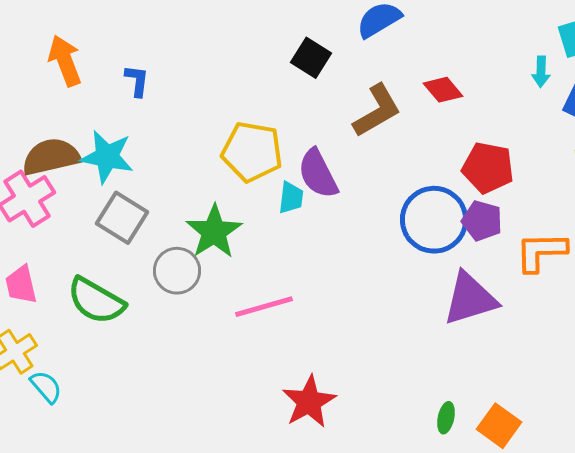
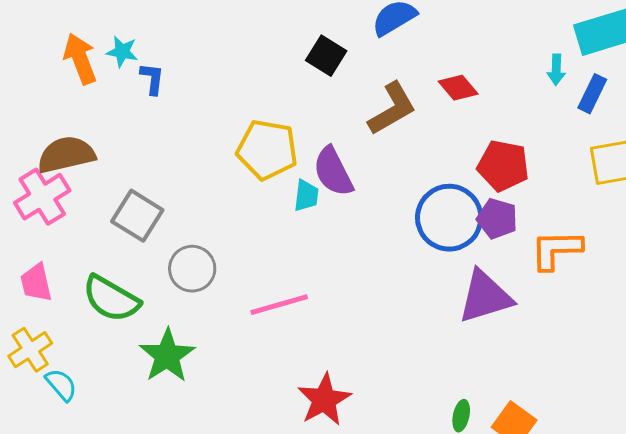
cyan star: (107, 157) -> (122, 52), moved, size x0.6
green star: (214, 232) -> (167, 356), moved

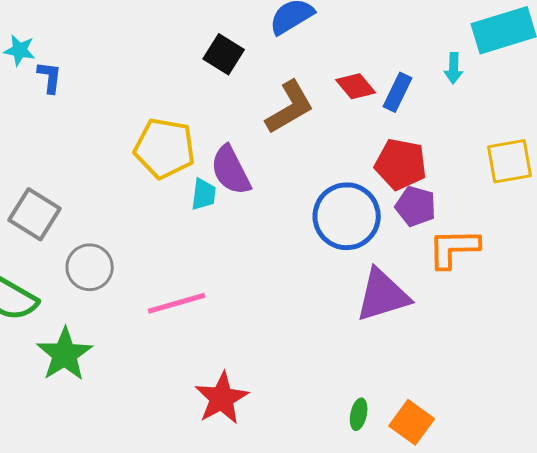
blue rectangle: (592, 94) -> (398, 92), moved
purple pentagon: (497, 219) -> (416, 206), moved

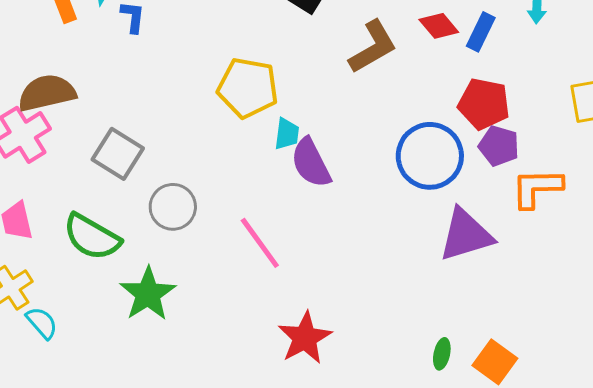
purple semicircle: (231, 170) -> (311, 163), moved
pink line: (177, 303) -> (260, 243), turned 70

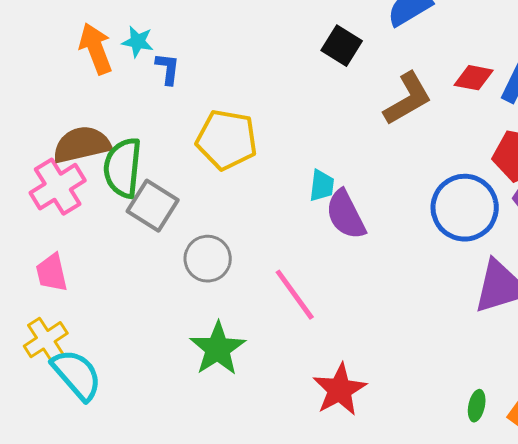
red diamond: (439, 26) -> (474, 78), turned -39
yellow pentagon: (248, 88) -> (227, 140), moved
green semicircle: (92, 237) -> (123, 168), moved, turned 66
green star: (148, 294) -> (218, 349), moved
cyan semicircle: (42, 323) -> (77, 375), size x1.6

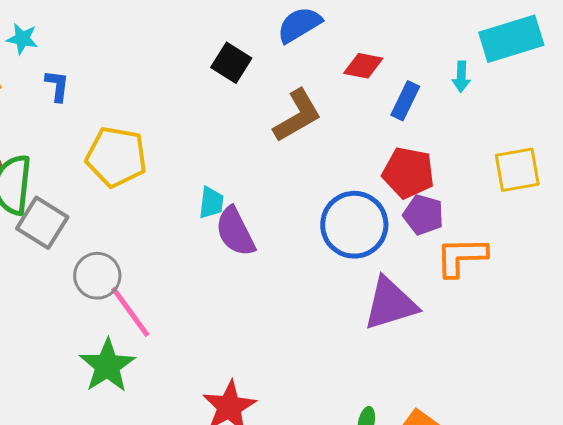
cyan star: (138, 42) -> (22, 39), moved
red diamond: (474, 78) -> (363, 66), moved
pink line: (295, 295) -> (130, 312), moved

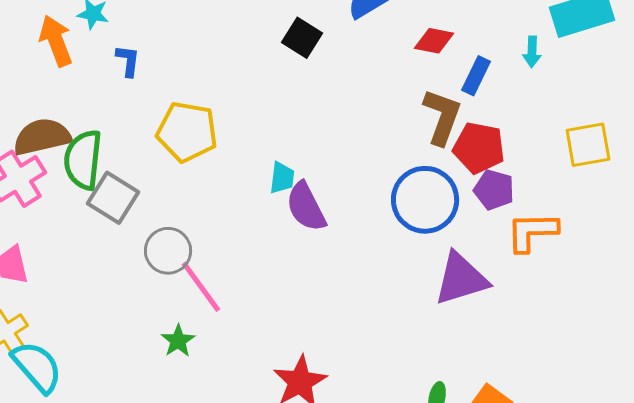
brown L-shape: (297, 116) -> (442, 117), moved, turned -40
green star: (107, 366) -> (178, 341), size x0.6

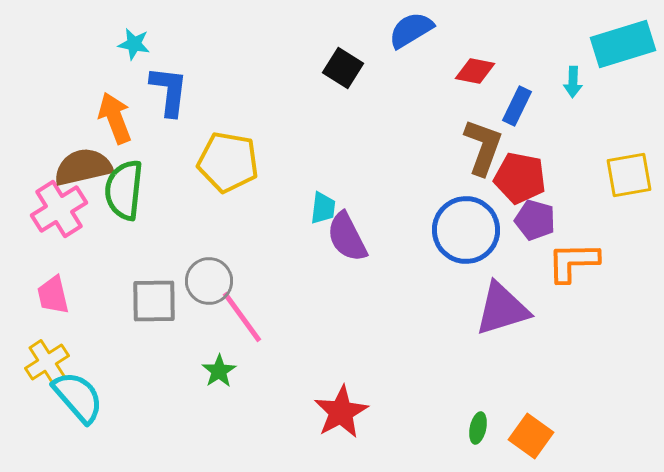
orange arrow: (56, 41) -> (115, 118), moved
blue L-shape: (128, 61) -> (169, 91), size x1.6
gray square: (113, 198) -> (154, 301), moved, turned -33

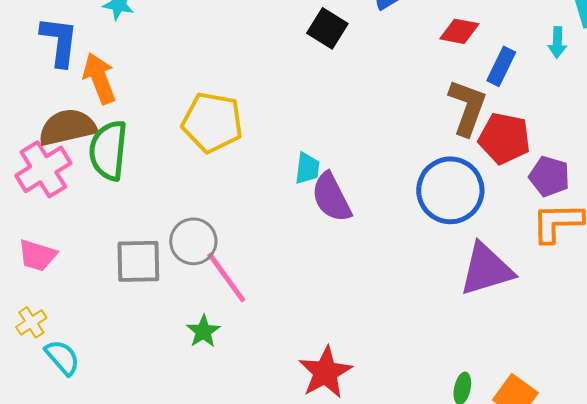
blue L-shape: (169, 91) -> (59, 41), moved
purple pentagon: (535, 220) -> (549, 176), moved
pink trapezoid: (53, 295) -> (37, 255), turned -60
yellow cross: (47, 362) -> (31, 322), size x0.7
cyan semicircle: (78, 397) -> (62, 357), size x0.7

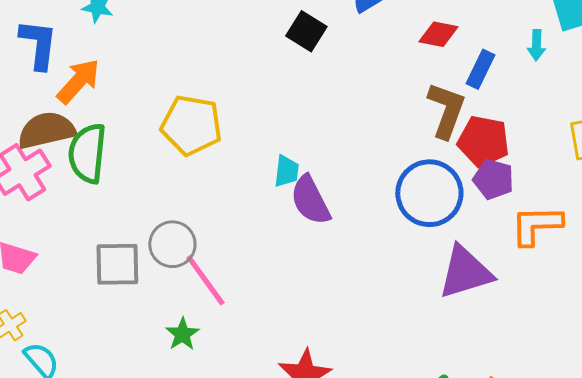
orange arrow: (99, 78) -> (78, 81), turned 63
purple pentagon: (549, 176) -> (493, 179), moved

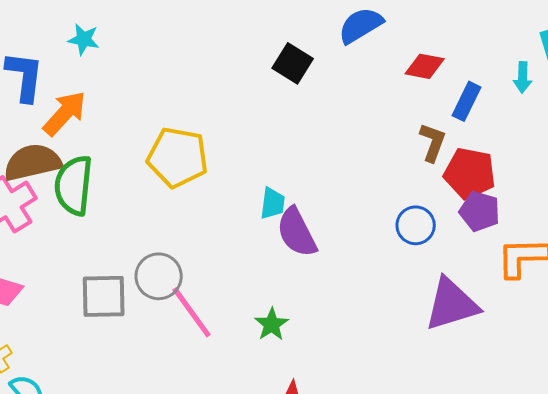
brown L-shape: (446, 110) -> (433, 142), size x0.7
blue circle: (429, 193) -> (416, 225), size x0.6
green star: (182, 334) -> (272, 324), moved

